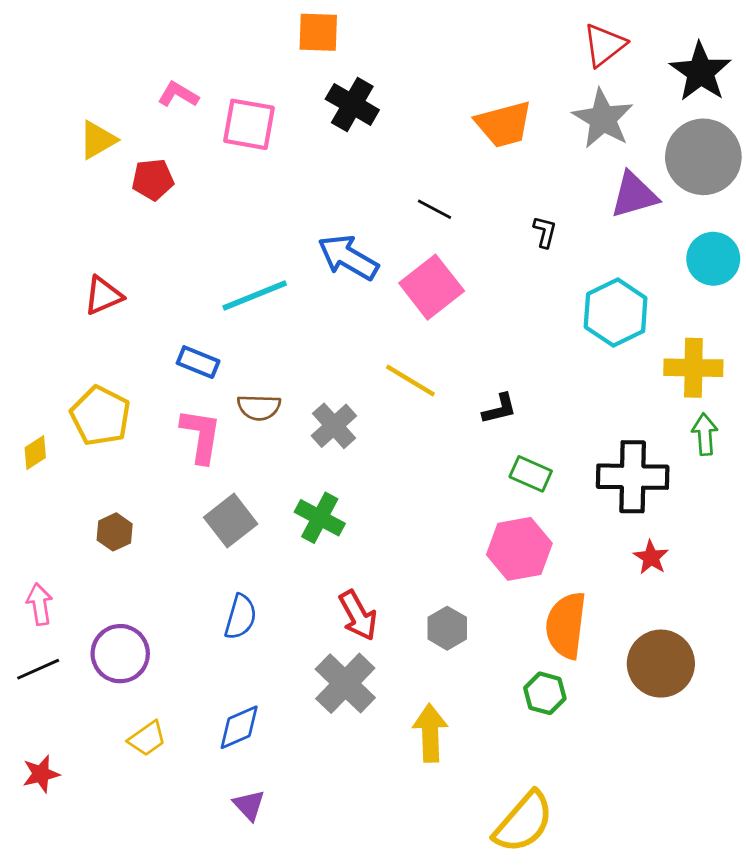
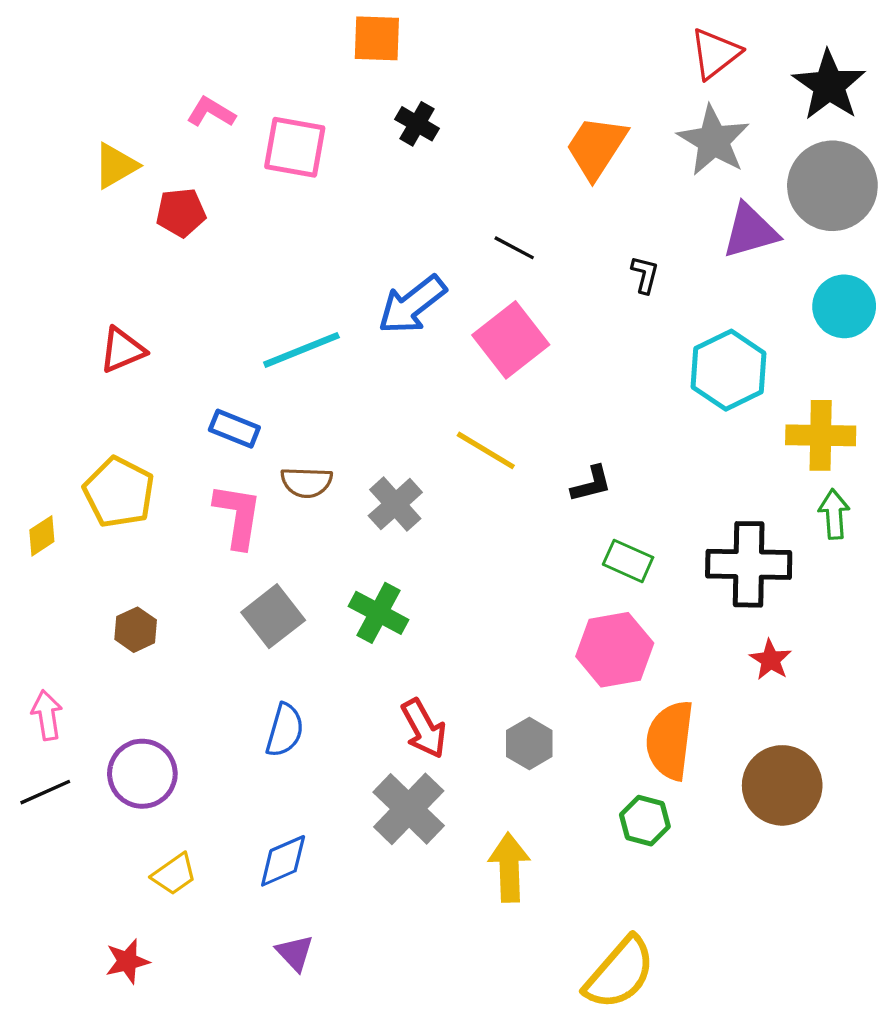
black cross: (352, 104) -> (417, 124), size x0.7
orange trapezoid: (504, 124) -> (596, 147), turned 138
blue arrow: (348, 257) -> (412, 305), turned -68
red star: (41, 774) -> (127, 961), moved

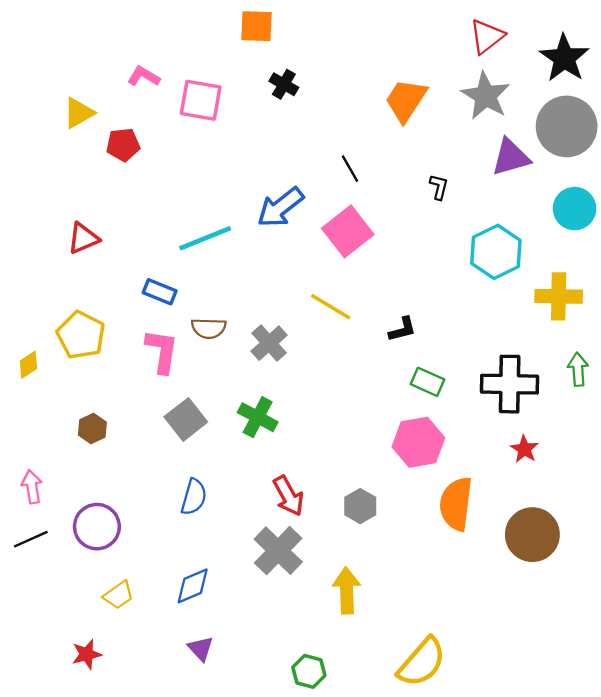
black line: (514, 248) -> (350, 169), turned 32
green arrow: (834, 514) -> (578, 369), moved
green hexagon: (645, 821) -> (309, 671), moved

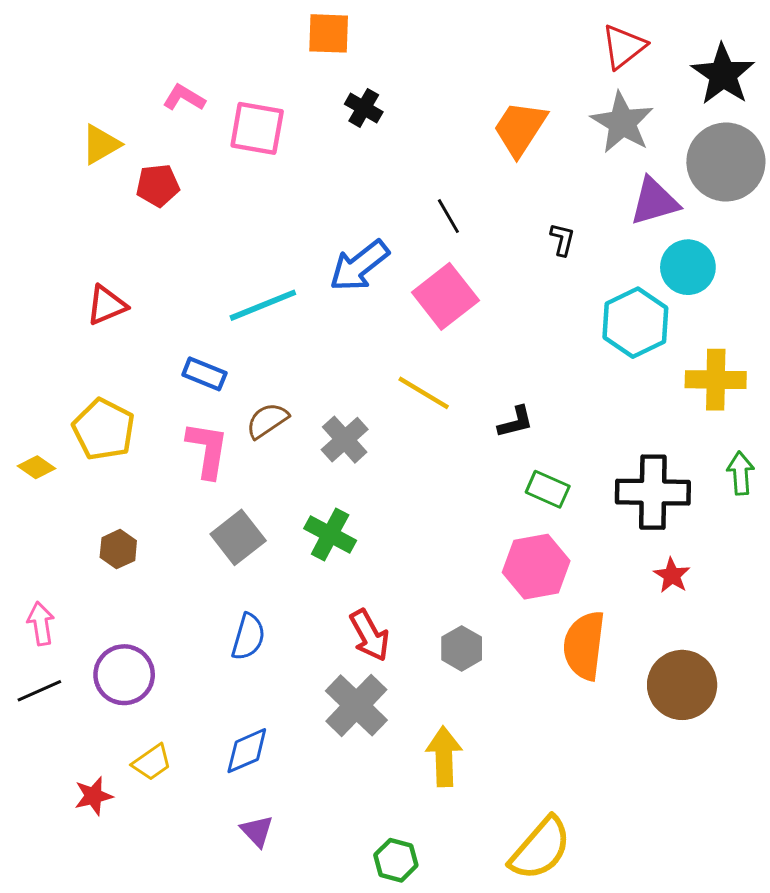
cyan circle: (575, 209) -> (688, 267), moved
brown semicircle: (209, 328) -> (267, 421), turned 144
yellow diamond: (28, 365) -> (36, 467), turned 68
red star: (87, 654) -> (93, 796), moved

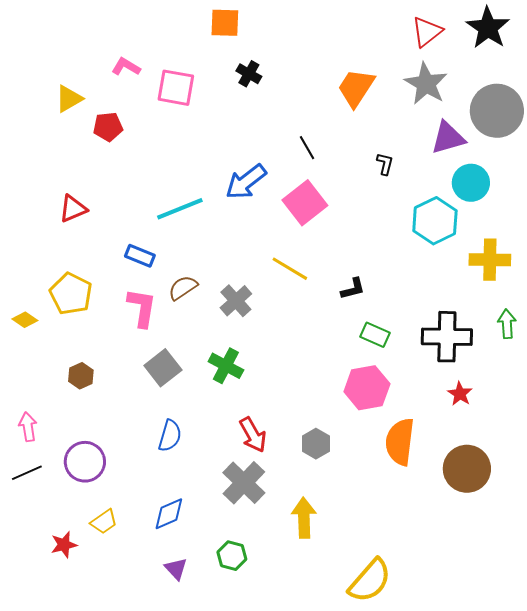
black star: (723, 74) -> (488, 28), moved
green hexagon: (396, 860) -> (232, 556), moved

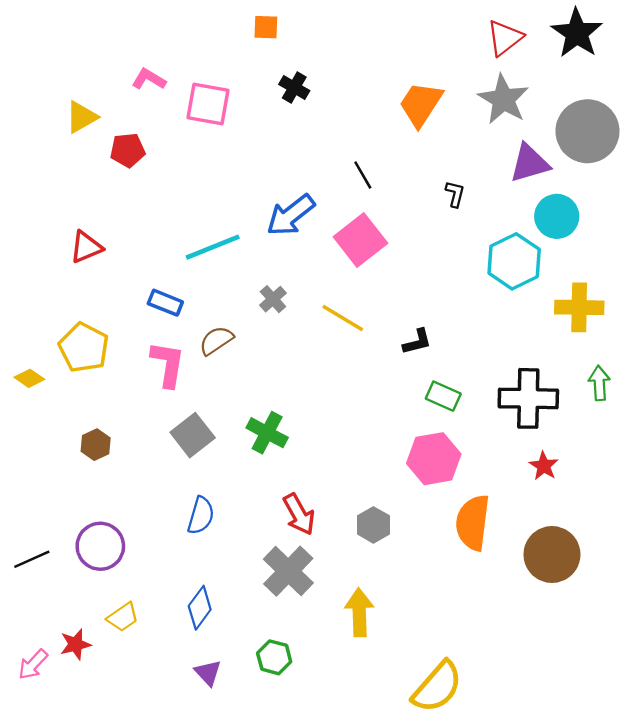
orange square: (225, 23) -> (266, 27), size x0.7
gray cross: (236, 301) -> (273, 299), moved, size x0.7
pink arrow: (28, 427) -> (33, 664), moved, turned -128
blue diamond: (169, 514) -> (200, 608), turned -30

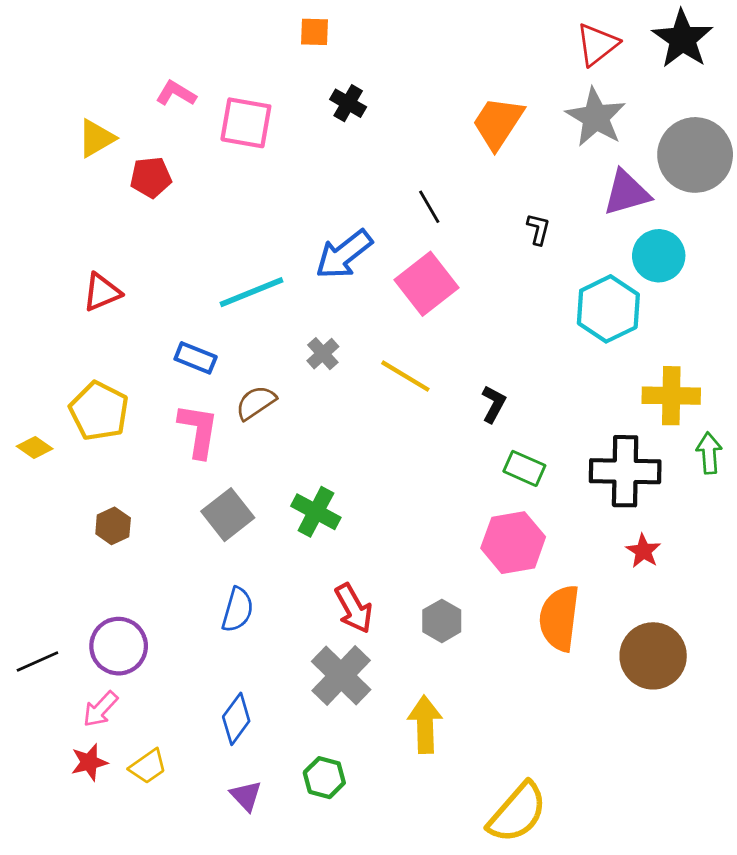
yellow cross: (579, 307) -> (671, 396), moved
black L-shape: (417, 342) -> (494, 404), turned -48
yellow trapezoid: (123, 617) -> (148, 766), moved
pink arrow: (33, 664) -> (100, 709), moved

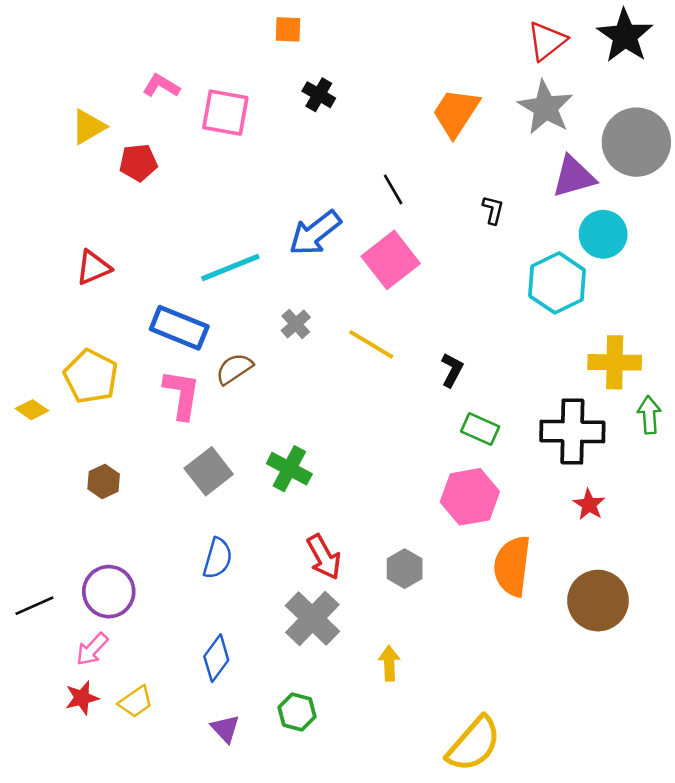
blue rectangle: (196, 358) -> (179, 328), size x1.5
yellow arrow: (425, 724) -> (389, 663), size x0.7

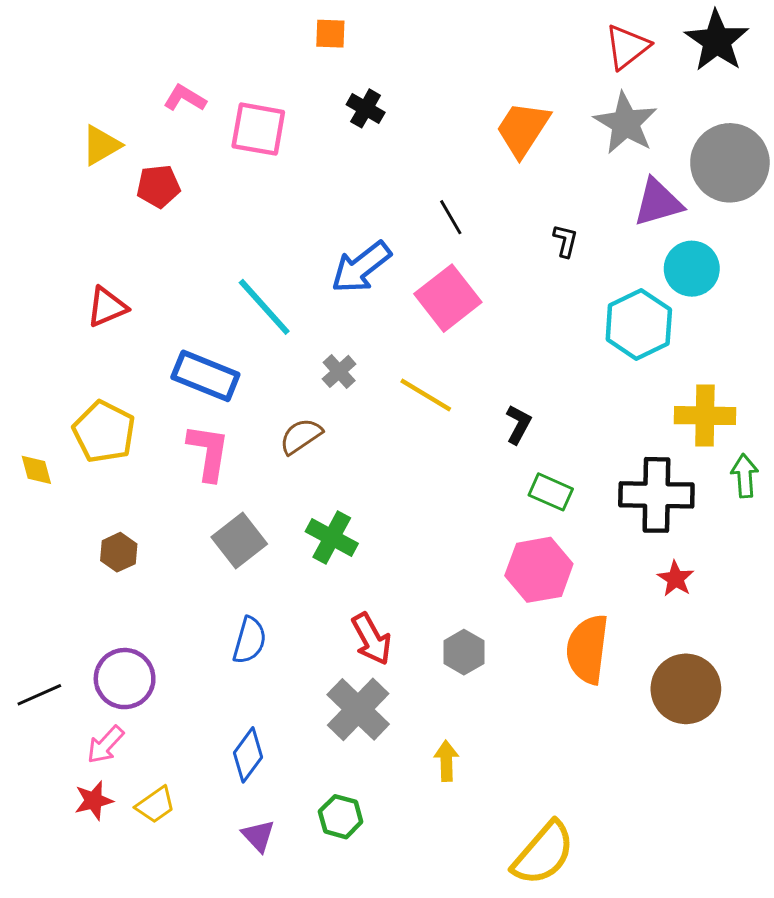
cyan line: (230, 268) -> (264, 307), turned 70
brown semicircle: (234, 369) -> (301, 436), moved
yellow diamond: (32, 410) -> (36, 470), turned 40

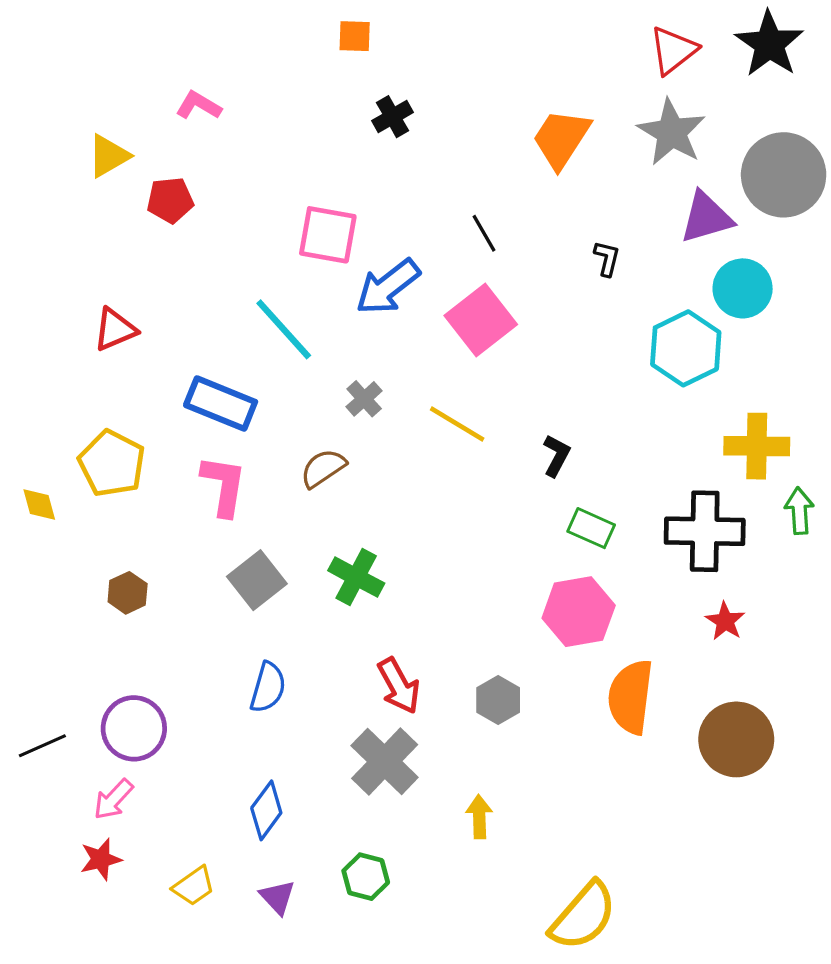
black cross: (366, 108) -> (392, 117), turned 30
pink square: (258, 129) -> (328, 235), moved
yellow trapezoid: (155, 805) -> (194, 886), moved

